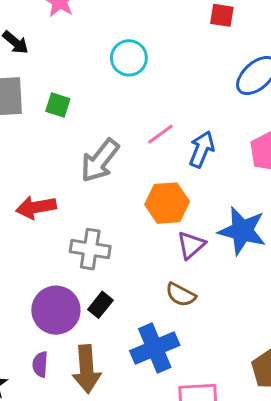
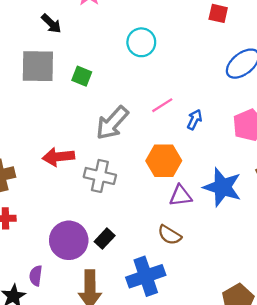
blue arrow: (202, 149) -> (194, 120), size x0.7
purple triangle: (191, 245) -> (181, 196), turned 30
gray cross: (90, 249) -> (100, 176), moved
purple semicircle: (40, 364) -> (36, 276), moved

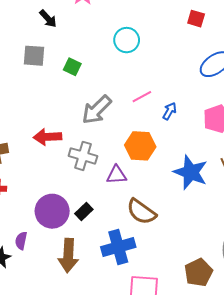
gray square: (38, 66) -> (34, 56), size x0.7
purple triangle: (181, 196) -> (116, 175), moved
brown semicircle: (170, 235) -> (141, 212), size x1.4

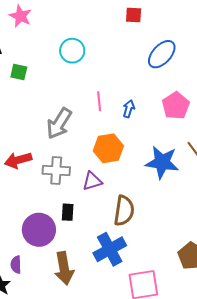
green square: (72, 67) -> (19, 72), moved
pink line: (142, 97) -> (99, 101), turned -54
black rectangle: (84, 211) -> (68, 212), moved, turned -30
brown semicircle: (141, 212) -> (124, 211), turned -104

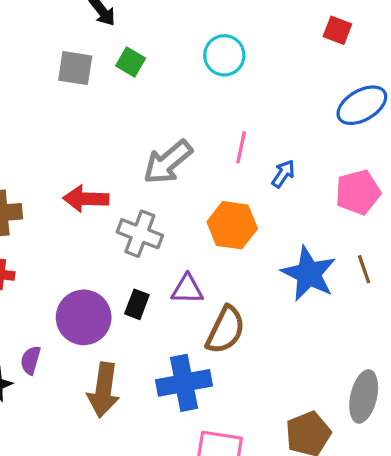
purple triangle: (92, 181) -> (187, 289), moved

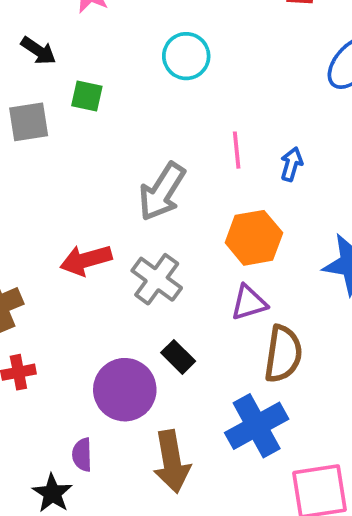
gray cross: (140, 234) -> (157, 279), turned 33
purple triangle: (187, 289) -> (249, 303), moved
black rectangle: (137, 304) -> (178, 357), turned -48

